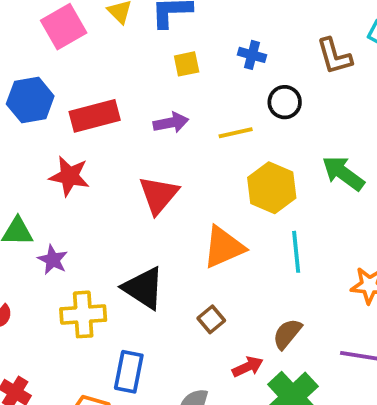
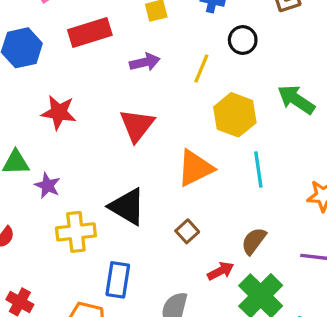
red rectangle: (95, 116) -> (90, 32), moved
yellow line: (236, 133) -> (201, 68), turned -52

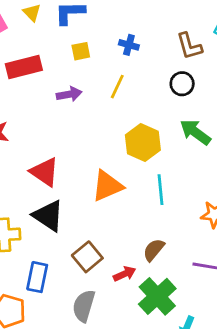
black circle: (243, 40) -> (182, 84), moved
yellow line: (201, 68) -> (117, 87), moved
red triangle: (137, 125) -> (45, 172), moved, turned -36
brown square: (187, 231) -> (87, 257), moved, size x1.5

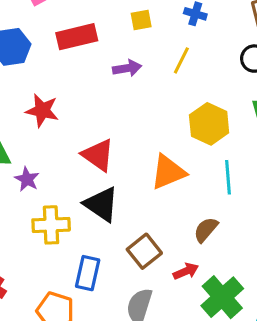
brown semicircle: (154, 250) -> (206, 230), moved

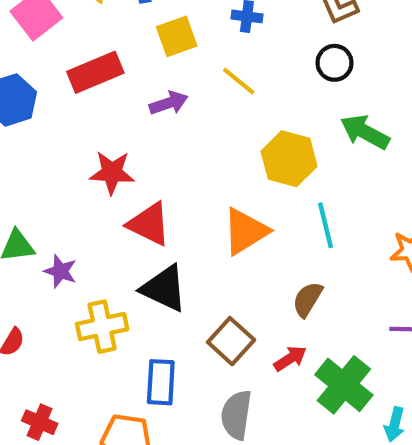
yellow square: (141, 20) -> (177, 36), size x1.4
yellow line: (181, 60) -> (239, 81), turned -68
red star: (42, 110) -> (112, 173), moved

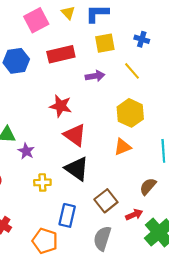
yellow hexagon: (289, 159) -> (130, 113), moved
orange triangle: (245, 231) -> (123, 147), size x0.7
yellow cross: (102, 327) -> (42, 182), size x0.7

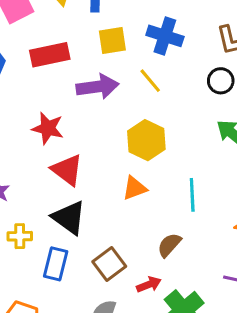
blue cross: (142, 39) -> (165, 36), size x1.6
purple arrow: (95, 76) -> (98, 87), size x1.5
blue rectangle: (67, 215) -> (56, 264), moved

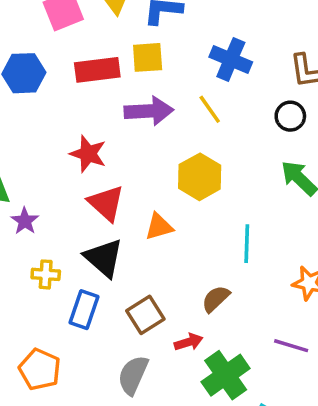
yellow square: (112, 40) -> (148, 57), moved
orange triangle: (134, 188) -> (159, 227), moved

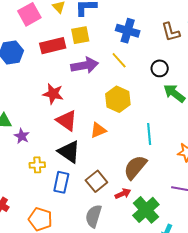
black circle: (290, 116) -> (160, 68), moved
brown semicircle: (216, 299) -> (135, 167), size x1.5

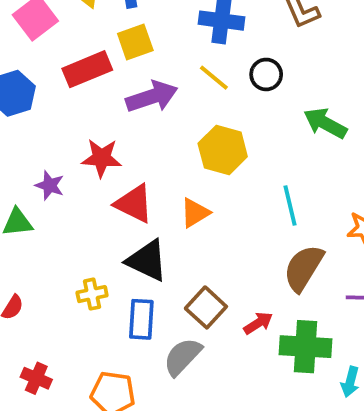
black circle: (160, 68) -> (266, 74), moved
purple star: (22, 136) -> (50, 185), moved
brown semicircle: (135, 167) -> (304, 268), moved
green cross: (146, 210) -> (305, 347), turned -36
gray semicircle: (94, 216) -> (183, 357), moved, turned 35

